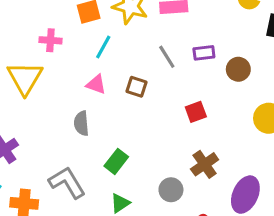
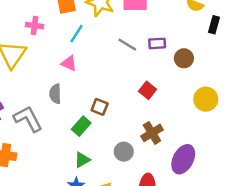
gray line: (167, 57) -> (127, 45), turned -30
brown square: (136, 87) -> (100, 107), moved
red square: (196, 112) -> (148, 90), turned -35
gray L-shape: (67, 182) -> (28, 119), moved

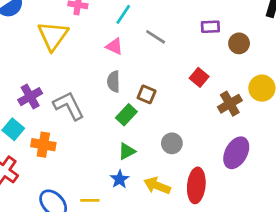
gray line: (127, 45) -> (156, 37), moved
gray semicircle: (55, 94) -> (114, 81), moved
brown cross: (152, 133) -> (230, 104), moved

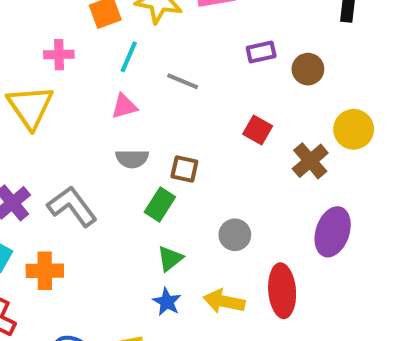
pink triangle: (114, 46) -> (124, 106), turned -30
gray semicircle: (114, 81) -> (132, 159), turned -80

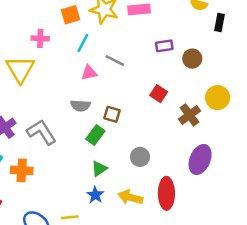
pink triangle: (124, 106) -> (89, 73), moved

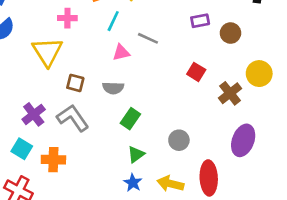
brown square: (112, 114) -> (75, 83), moved

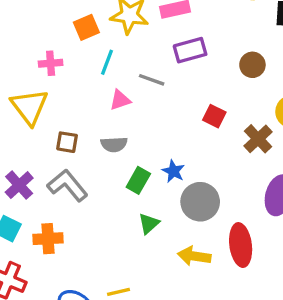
purple rectangle: (200, 21) -> (190, 50), moved, size x1.4
gray circle: (179, 140) -> (200, 202), size x1.5
blue star: (133, 183) -> (173, 171), moved

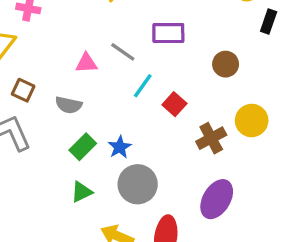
cyan line: (107, 62) -> (143, 86), moved

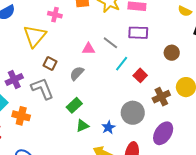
gray semicircle: (69, 105) -> (77, 73), turned 119
green rectangle: (83, 147) -> (74, 105), moved
blue star: (120, 147) -> (108, 127), moved
gray circle: (138, 184) -> (133, 113), moved

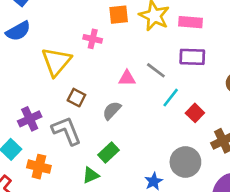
pink cross: (55, 15) -> (93, 39), moved
green triangle: (82, 126) -> (91, 175), moved

